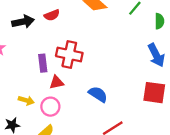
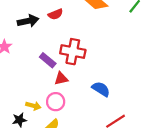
purple rectangle: (43, 63) -> (48, 60), turned -42
yellow arrow: (26, 100) -> (33, 106), moved

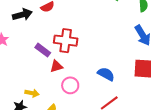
blue semicircle: (101, 89) -> (106, 74), moved
pink circle: (56, 102) -> (70, 85), moved

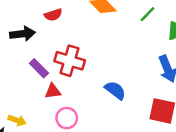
black arrow: (22, 15) -> (23, 34), moved
blue semicircle: (106, 74) -> (115, 90), moved

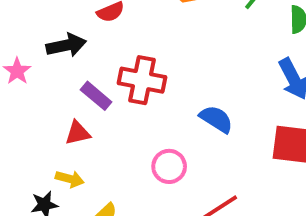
red triangle: (53, 91) -> (78, 133), moved
pink circle: (67, 118) -> (169, 166), moved

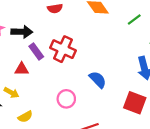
black arrow: (66, 45) -> (22, 32), moved

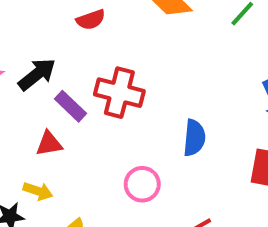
black arrow: (22, 32) -> (37, 74), turned -30
blue semicircle: (98, 80) -> (194, 138), turned 60

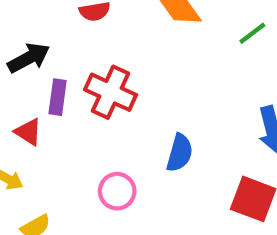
purple rectangle: (71, 106) -> (58, 97), turned 44
red triangle: (49, 144) -> (28, 132), turned 32

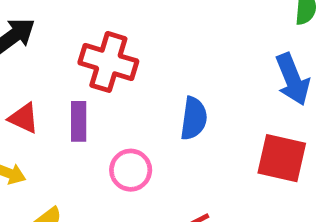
purple rectangle: (58, 97) -> (79, 121), moved

